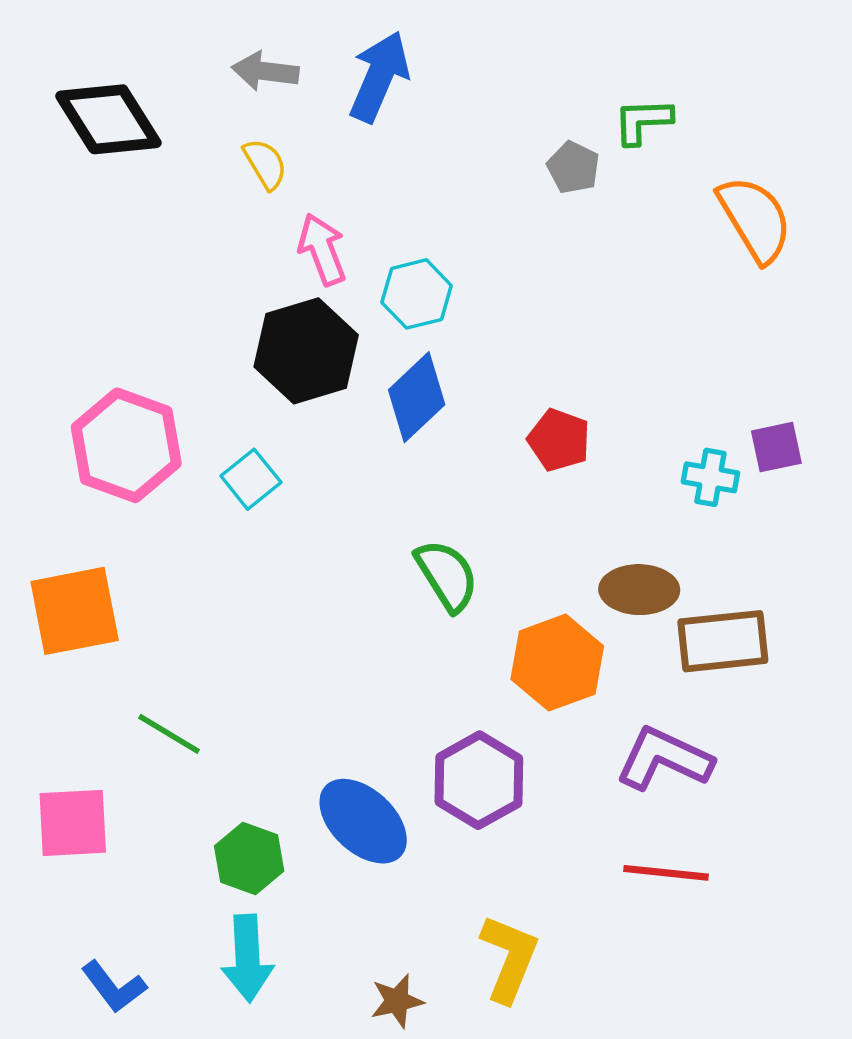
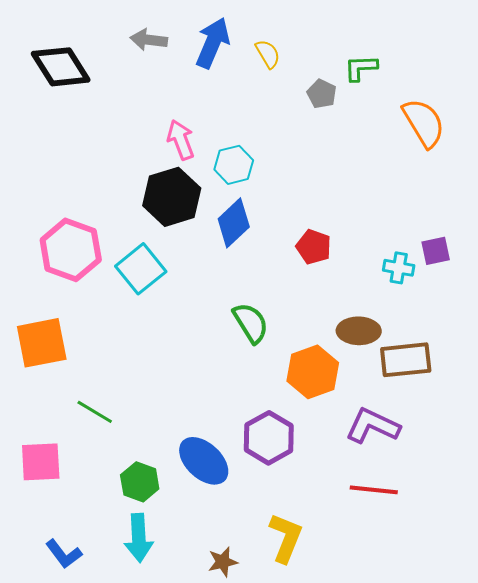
yellow semicircle: (265, 164) -> (268, 54), moved
cyan square: (251, 479) -> (141, 269), size x1.5

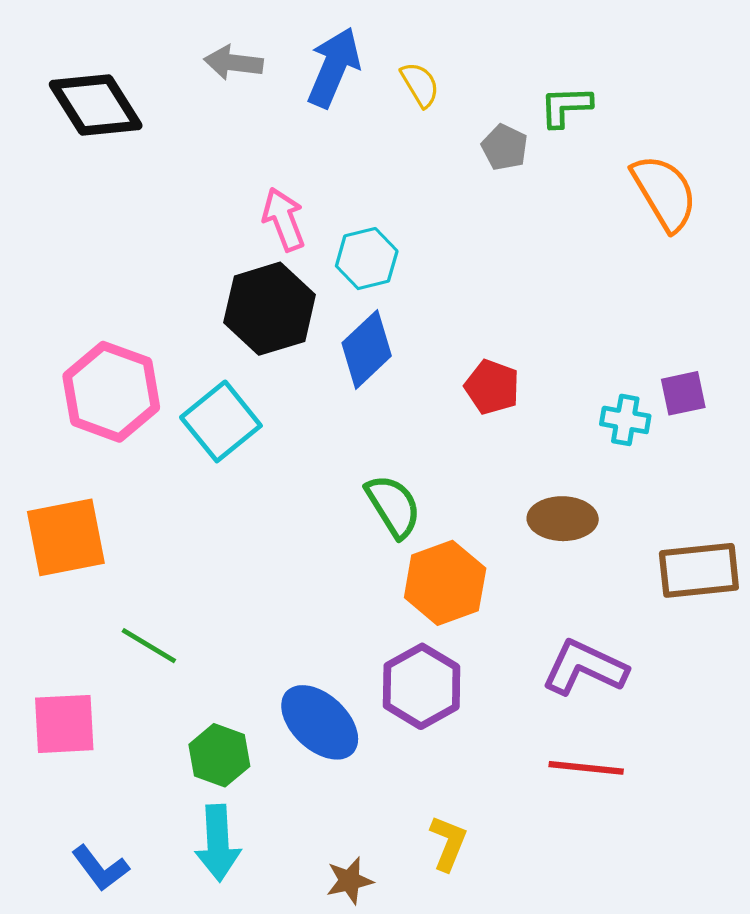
brown rectangle: (406, 360) -> (699, 570), moved
orange hexagon: (313, 372) -> (445, 583), moved
yellow L-shape: (286, 538) -> (448, 843), size x0.7

